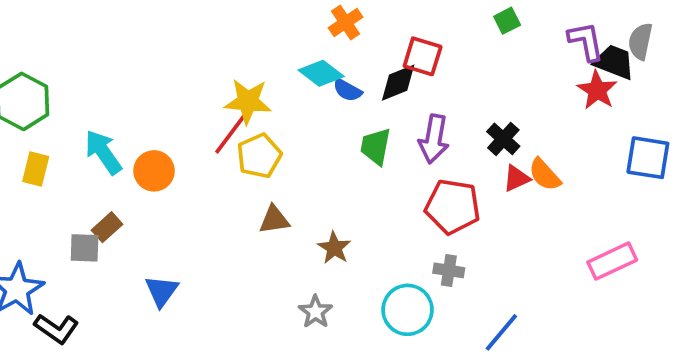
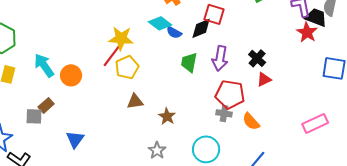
orange semicircle: (545, 175) -> (251, 121), moved
gray cross: (449, 270) -> (224, 113), moved

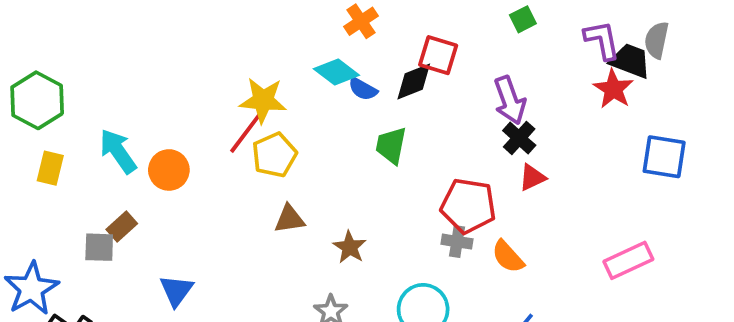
purple arrow: (220, 58) -> (510, 100), moved, turned -30

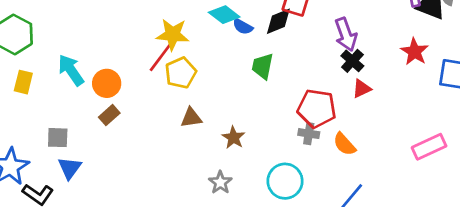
red star: (613, 89) -> (415, 52), moved
brown rectangle: (122, 226) -> (109, 115), moved
blue triangle: (176, 291) -> (70, 168), moved

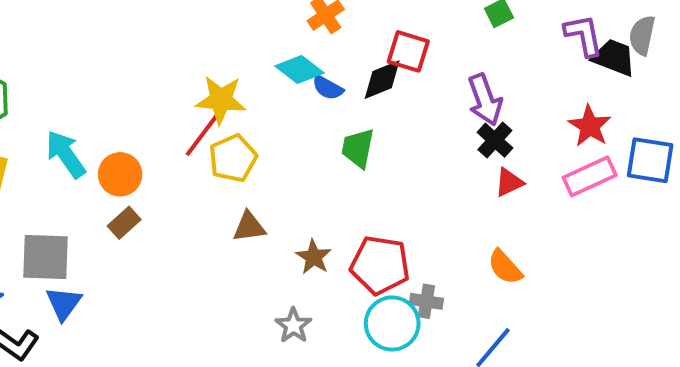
red pentagon: (317, 108) -> (380, 265), moved
gray cross: (309, 134) -> (426, 301), moved
gray square: (58, 138) -> (46, 257), size x1.5
orange semicircle: (344, 144) -> (505, 267), moved
pink rectangle: (429, 147) -> (590, 176), moved

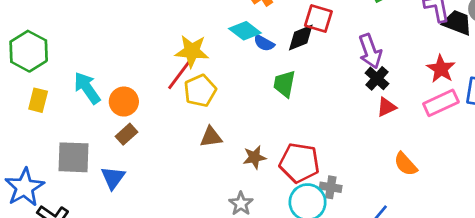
brown star: (314, 257) -> (254, 157), turned 30
orange semicircle: (505, 267) -> (406, 164), moved
blue triangle: (64, 303) -> (113, 178), moved

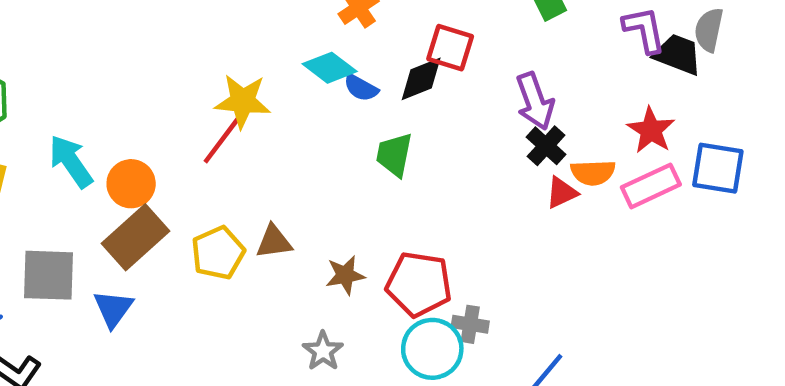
yellow pentagon: (200, 91) -> (218, 253), moved
brown rectangle: (127, 134) -> (136, 237), size x1.8
orange semicircle: (406, 164) -> (593, 173), moved, turned -50

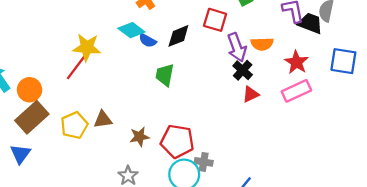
red square: (450, 48) -> (215, 20), moved
blue square: (718, 168) -> (343, 61), moved
orange semicircle: (593, 173) -> (262, 44), moved

